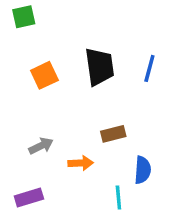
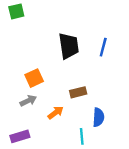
orange square: (44, 75) -> (34, 78), moved
orange arrow: (81, 163) -> (56, 113), turned -35

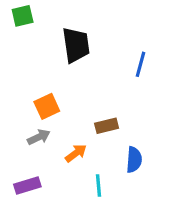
black trapezoid: (69, 46) -> (76, 45), moved
cyan line: (82, 136) -> (98, 185), moved

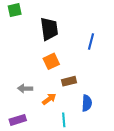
orange square: (47, 106) -> (51, 61), moved
gray arrow: (39, 137) -> (25, 89), turned -152

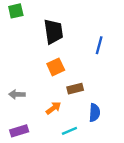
gray arrow: (25, 89) -> (17, 94), moved
cyan line: (64, 120) -> (69, 131), turned 72

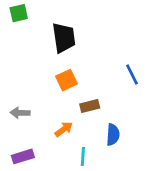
blue line: (99, 45) -> (132, 75), moved, turned -42
cyan line: (69, 131) -> (83, 156), turned -63

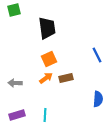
orange arrow: (64, 129) -> (46, 78), moved
blue semicircle: (113, 135) -> (98, 99), moved
cyan line: (83, 156) -> (45, 115), moved

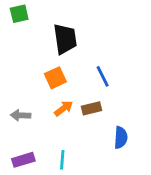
blue line: (97, 55) -> (103, 76), moved
orange square: (49, 59) -> (55, 78), moved
blue semicircle: (98, 99) -> (121, 138), moved

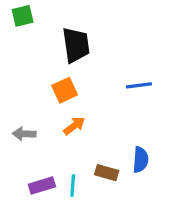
blue line: (103, 76) -> (139, 85), moved, turned -70
brown rectangle: (91, 108) -> (107, 173), moved, turned 30
purple rectangle: (23, 160) -> (42, 186), moved

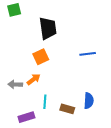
orange arrow: (74, 126) -> (34, 79), moved
cyan line: (73, 186) -> (45, 102), moved

